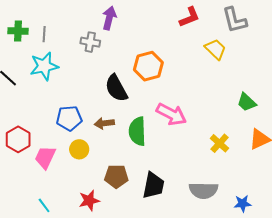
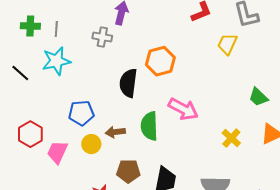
yellow trapezoid: (215, 49) -> (227, 44), turned -110
black semicircle: (116, 88) -> (128, 83), turned 36
brown arrow: (104, 123) -> (115, 132), moved

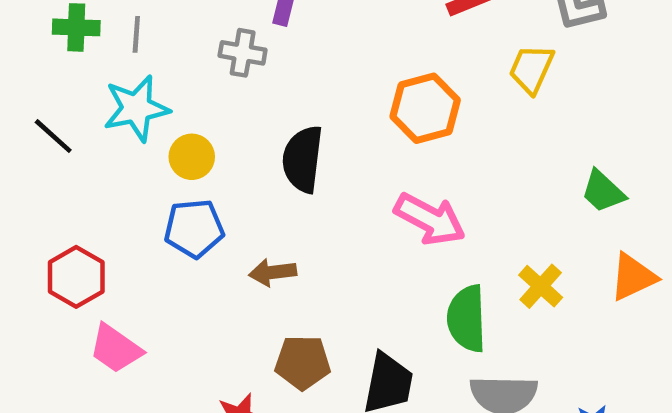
orange hexagon: (160, 61) -> (425, 108), moved
green semicircle: (149, 126) -> (467, 319), moved
yellow circle: (91, 144) -> (192, 157), moved
pink trapezoid: (57, 152) -> (116, 349), moved, turned -80

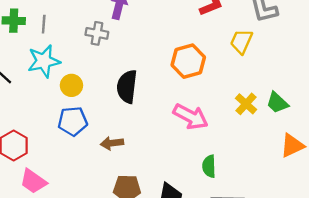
yellow cross: (541, 286) -> (246, 104), moved
green semicircle: (467, 319) -> (209, 166), size x0.7

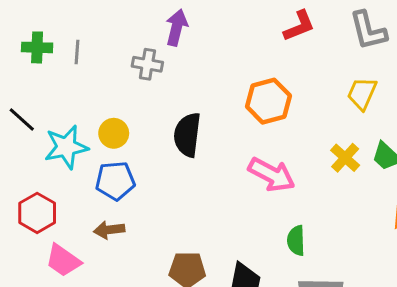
yellow trapezoid: (241, 41) -> (362, 93), moved
cyan star: (44, 61) -> (66, 147), moved
brown arrow: (112, 143) -> (109, 230), moved

